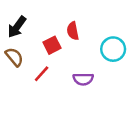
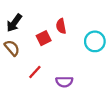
red line: (42, 74) -> (35, 72), moved
purple semicircle: (83, 79) -> (64, 82), moved

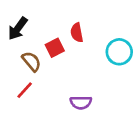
brown semicircle: (12, 48) -> (31, 61), moved
red line: (35, 72) -> (25, 90), moved

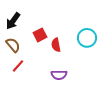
red semicircle: (77, 33) -> (56, 45), moved
brown semicircle: (31, 61) -> (13, 45), moved

